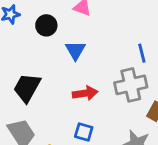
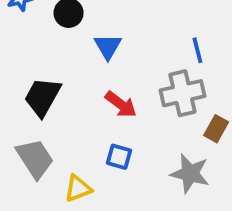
red arrow: (85, 93) -> (121, 104), turned 45

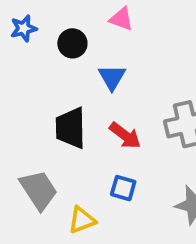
black trapezoid: (42, 97) -> (71, 128), moved, turned -30

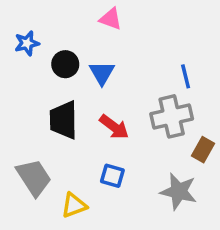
blue star: (24, 28) -> (27, 43), moved
black circle: (72, 43) -> (65, 64), moved

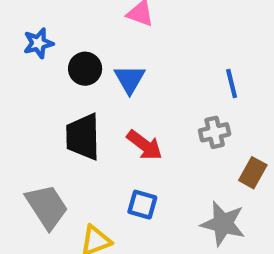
gray cross: (172, 116) -> (215, 132), size x0.6

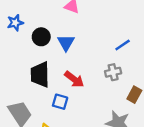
blue line: (232, 84) -> (123, 45), turned 70
blue square: (142, 205) -> (60, 102), moved

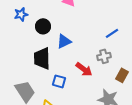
blue triangle: (66, 43) -> (64, 41), moved, turned 35
red arrow: (74, 79) -> (84, 69), moved

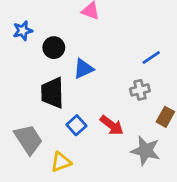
red arrow: (84, 69) -> (112, 125), moved
blue square: (59, 81) -> (76, 125), turned 32

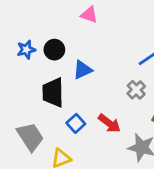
blue star: (23, 31) -> (26, 50), moved
gray cross: (140, 90) -> (136, 90), turned -30

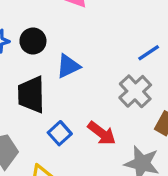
gray cross: (136, 90) -> (135, 91), size x1.4

